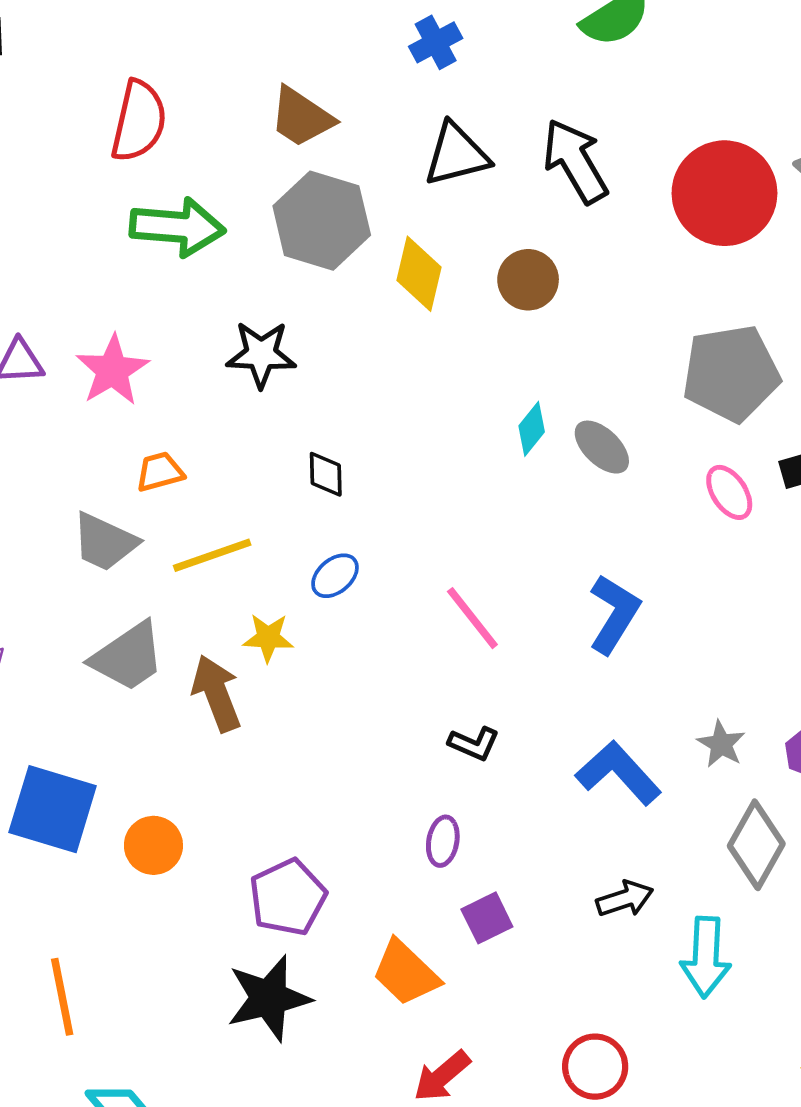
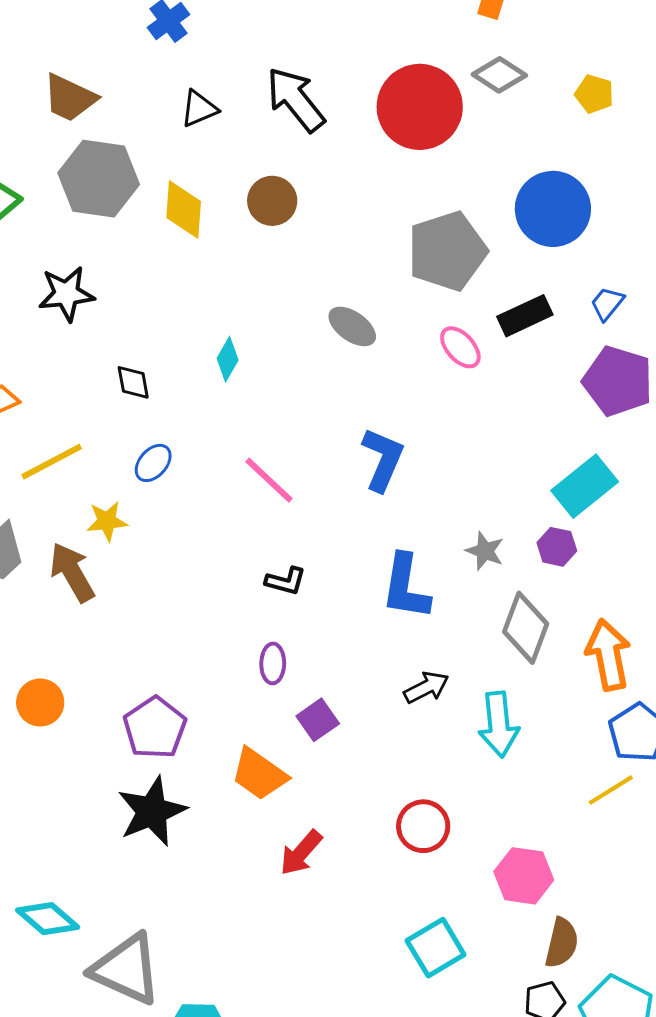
black triangle: (456, 154) -> (199, 109), size x0.7
cyan diamond: (532, 429) -> (228, 359), moved
blue L-shape: (618, 773) -> (406, 587), turned -120

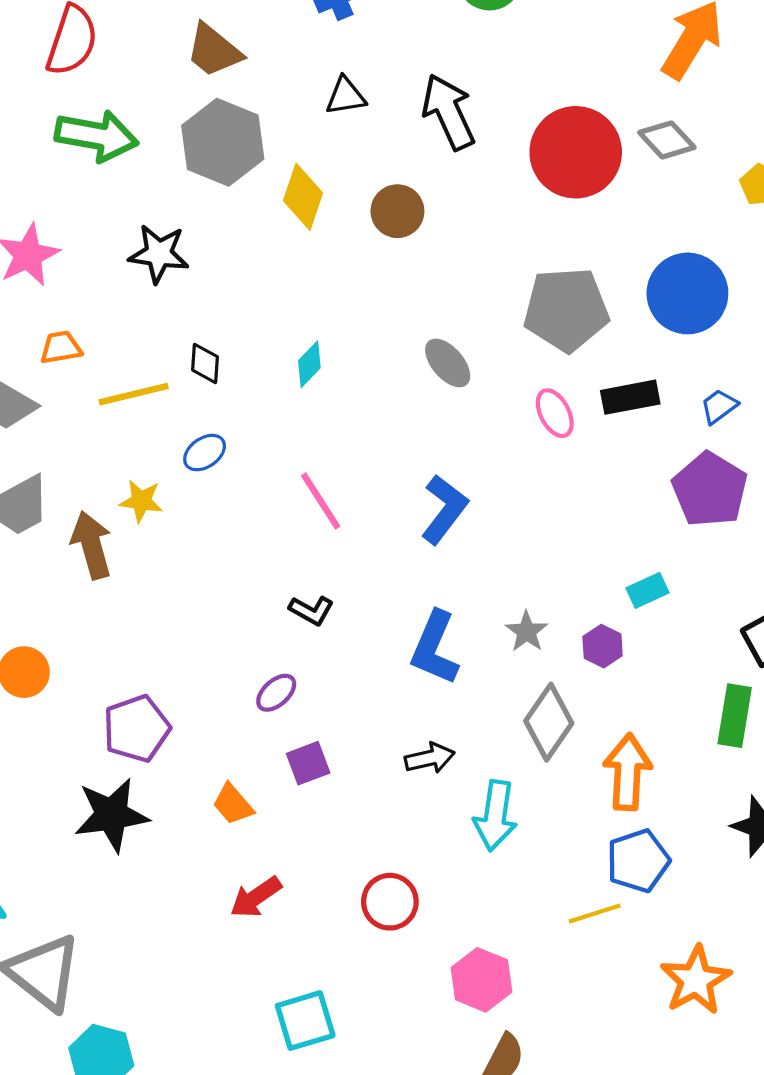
yellow line: (52, 462) -> (134, 394), moved
cyan rectangle: (585, 486) -> (648, 590), size x0.6
purple ellipse: (273, 663) -> (276, 693), turned 33
orange trapezoid: (259, 774) -> (233, 804), size x0.7
cyan square: (436, 948) -> (305, 1021), moved

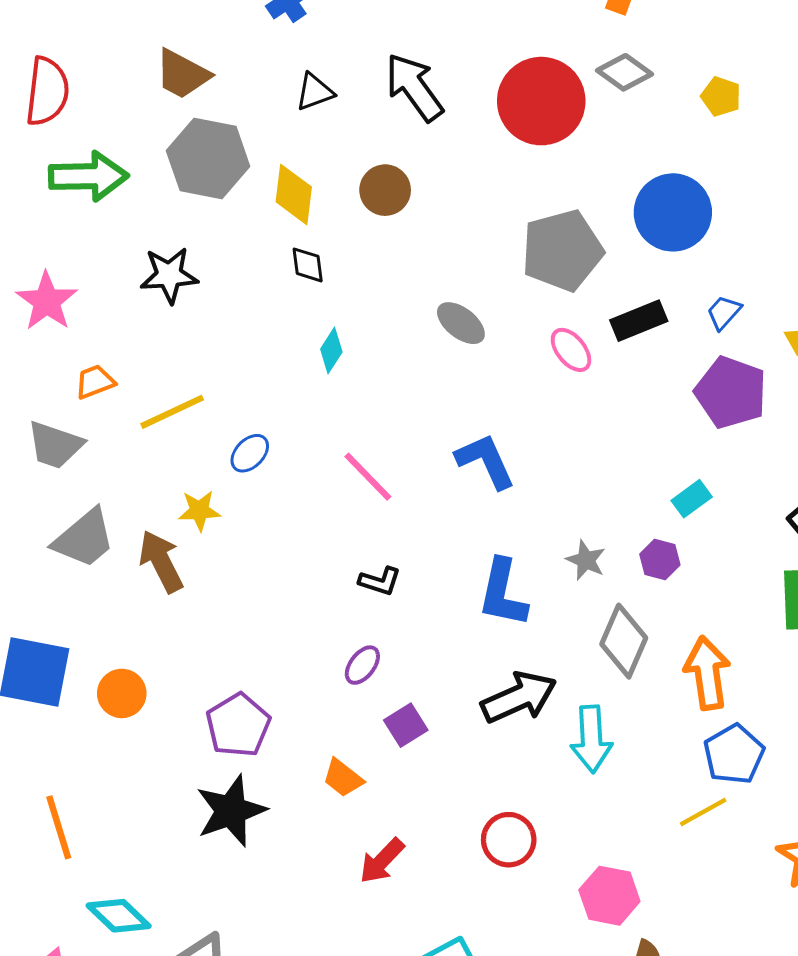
black diamond: (205, 363) -> (308, 265), moved
blue L-shape: (444, 509) -> (486, 461), turned -50
black arrow: (430, 758) -> (519, 697), size x1.6

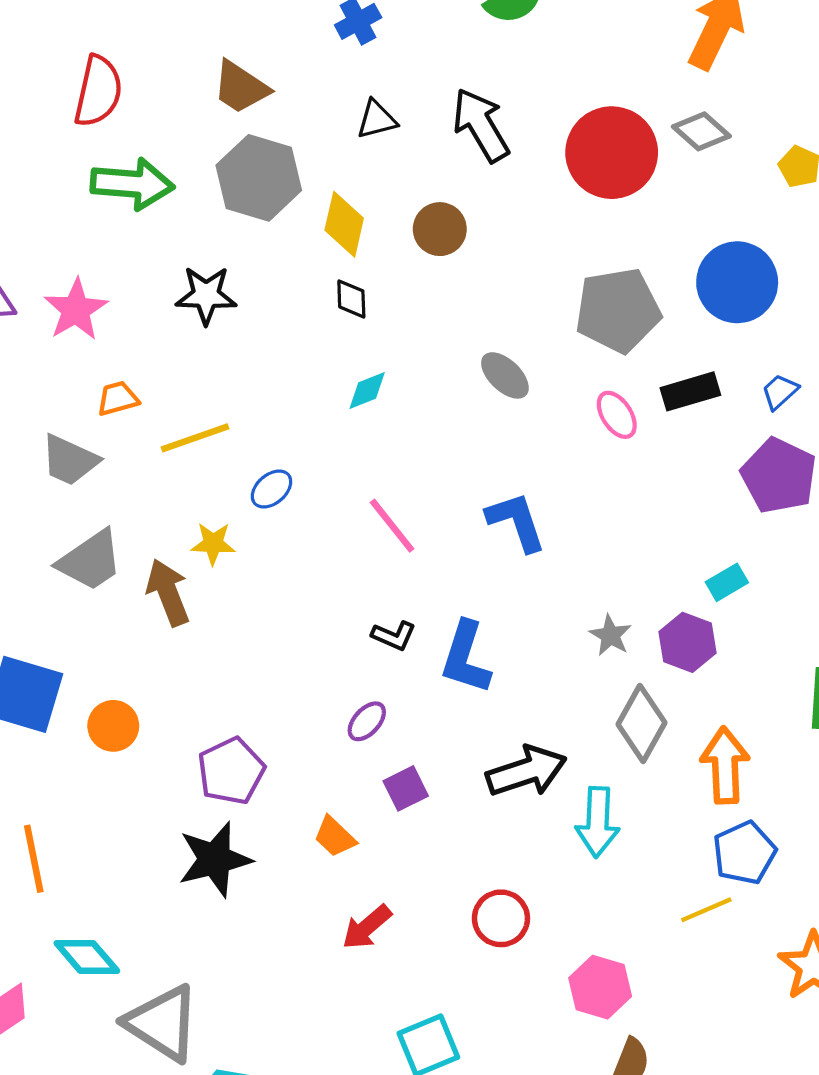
cyan diamond: (331, 350) -> (367, 390), turned 30
purple hexagon: (660, 560) -> (688, 642), size x1.4
blue L-shape: (503, 593) -> (466, 657), moved

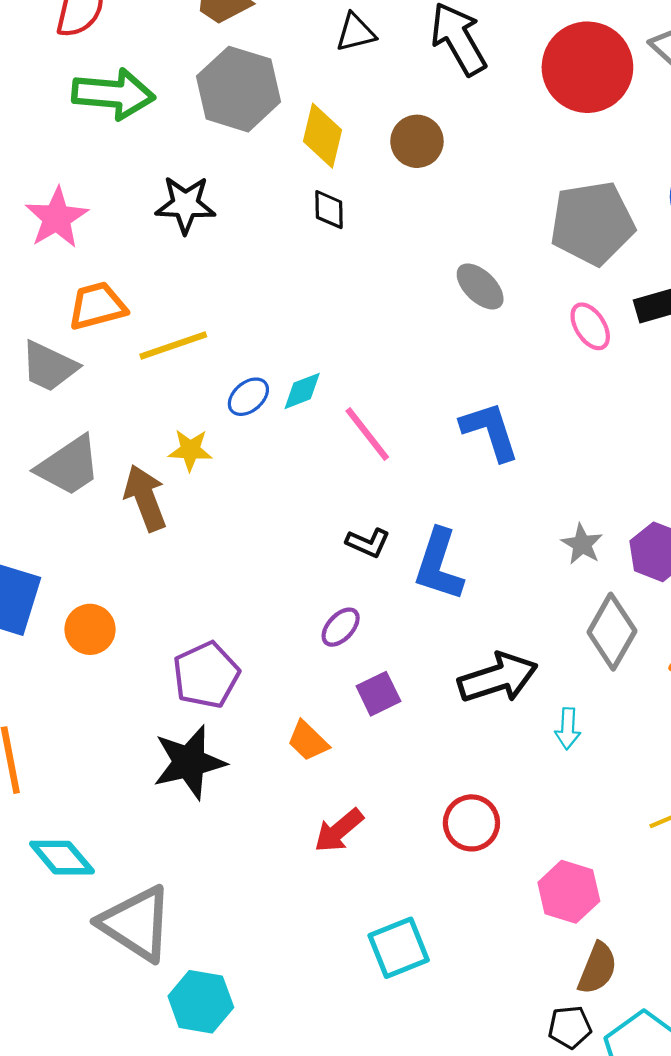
cyan diamond: (367, 390) -> (302, 391), moved
orange trapezoid: (118, 398) -> (97, 306), size x1.4
cyan arrow: (598, 822) -> (568, 729), size x0.6

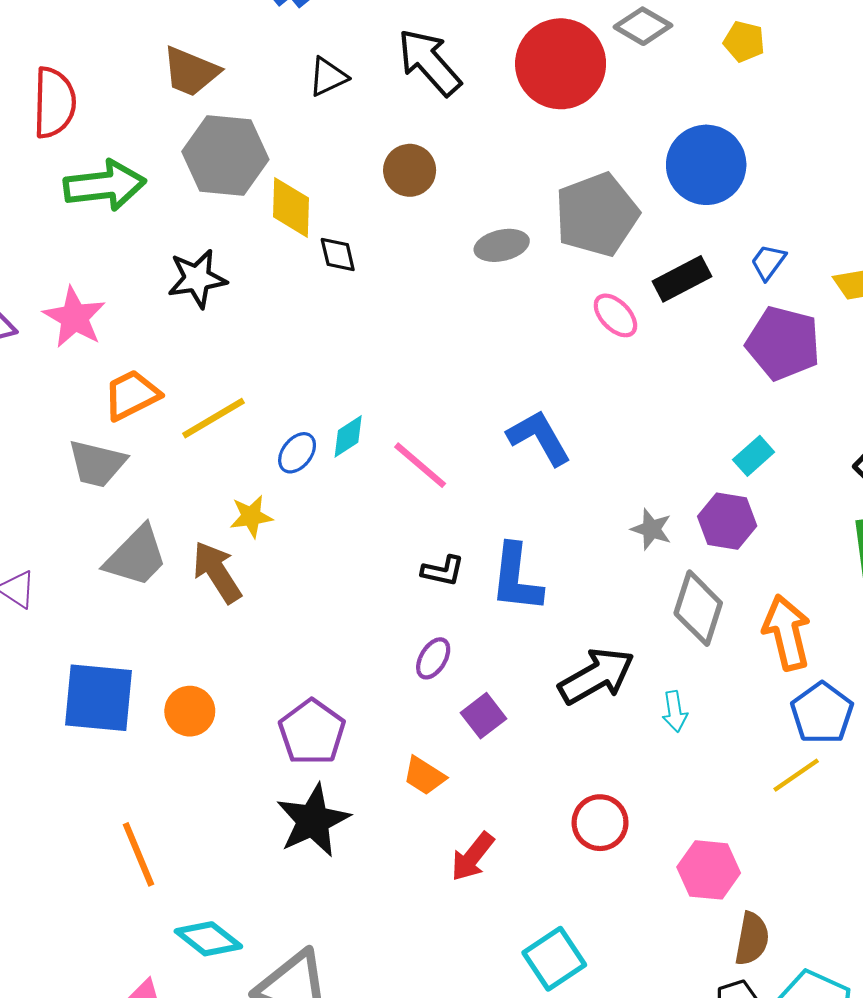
yellow diamond: (323, 136) -> (291, 207), moved
gray ellipse: (480, 286) -> (502, 245), moved, turned -45

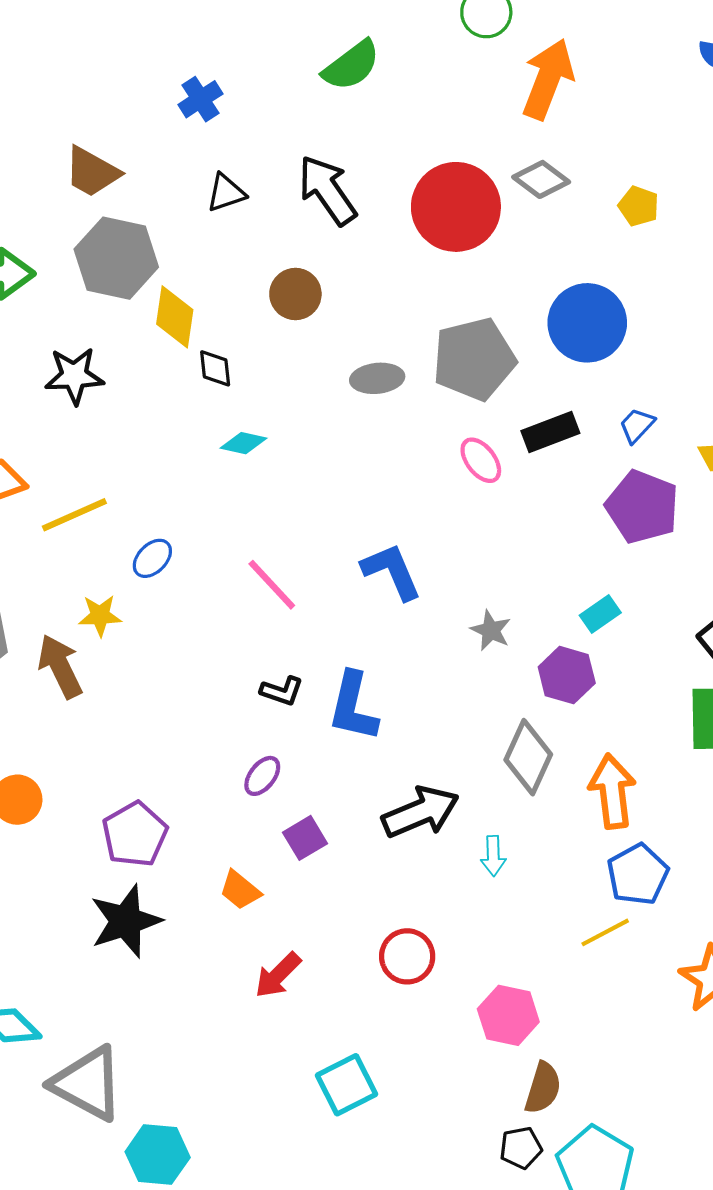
cyan diamond: (348, 436) -> (243, 443), moved, turned 39
gray star: (651, 529) -> (491, 630), moved

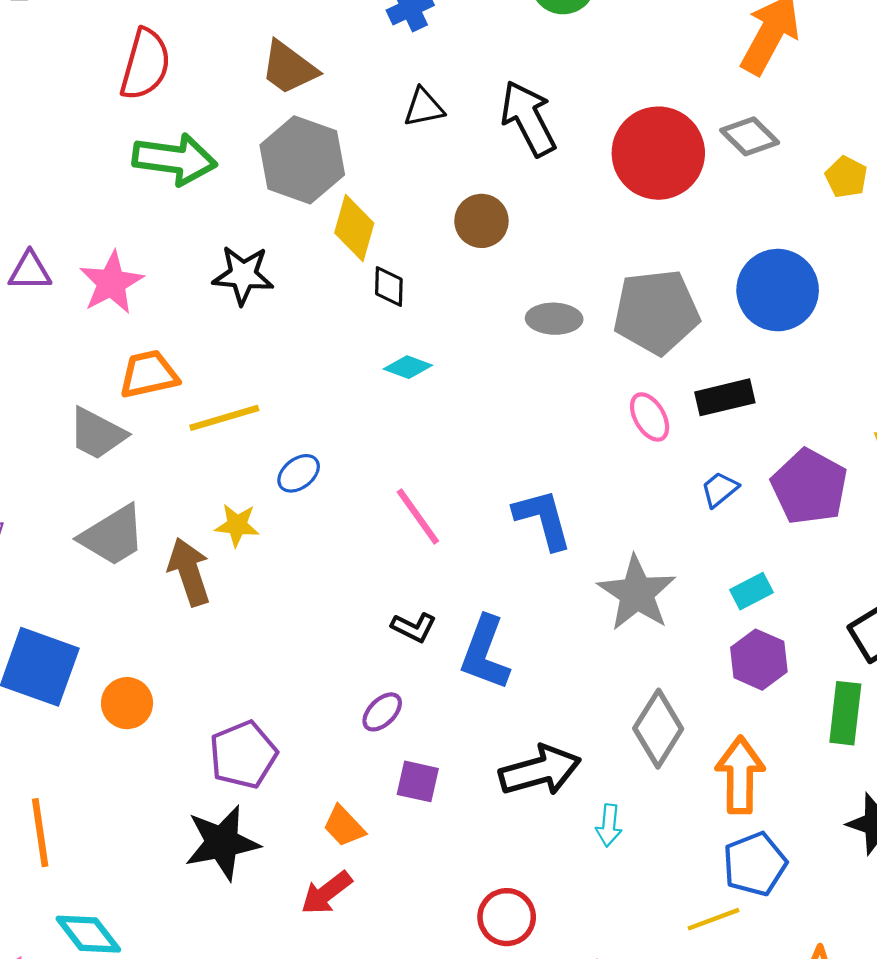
blue trapezoid: (637, 425) -> (720, 489), moved
gray star: (491, 630) -> (637, 593), size x1.8
purple hexagon: (567, 675) -> (759, 660), moved
purple square: (305, 838) -> (418, 781), turned 36
red arrow: (278, 975) -> (326, 893), moved

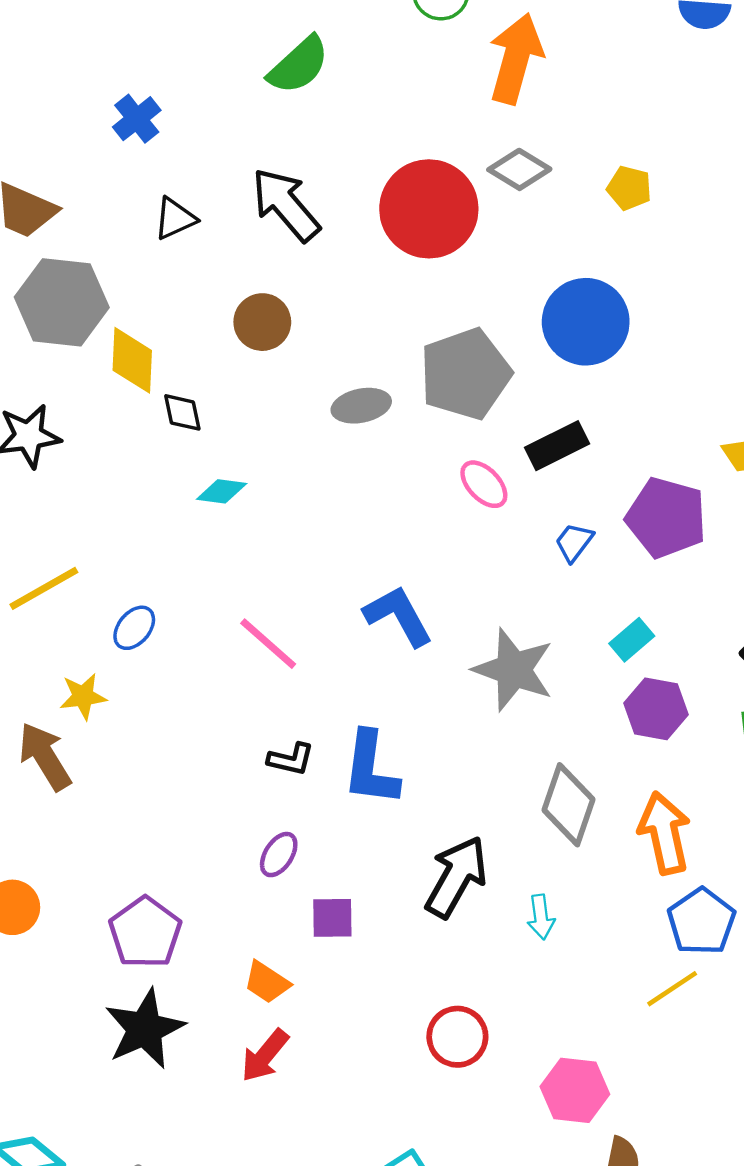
black arrow: (540, 771) -> (456, 877), turned -32

